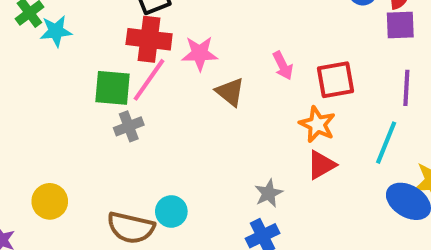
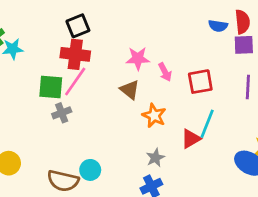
pink star: (200, 53) -> (138, 58), moved
orange star: (317, 124) -> (154, 116), moved
cyan line: (386, 143) -> (207, 124), moved

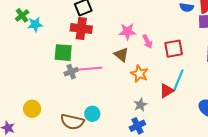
pink line: (75, 82) -> (90, 69), moved, turned 50

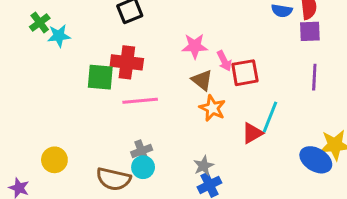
red cross: (81, 28) -> (127, 62), moved
red square: (174, 49) -> (245, 73), moved
brown triangle: (121, 55) -> (202, 80), moved
gray cross: (71, 72) -> (142, 151), moved
gray star: (140, 105) -> (204, 166), moved

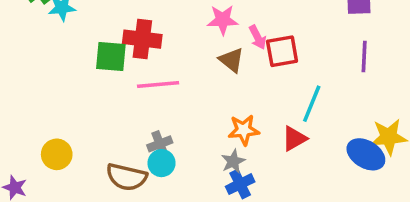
orange star: (212, 108) -> (244, 130), moved, turned -30
red triangle: (252, 133) -> (294, 139), moved

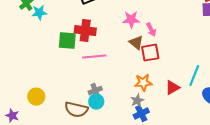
red square: (282, 51) -> (150, 53), moved
cyan line: (312, 104) -> (194, 76), moved

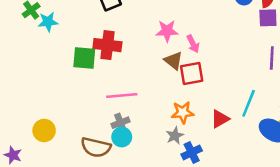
pink line: (94, 57) -> (122, 96), moved
blue cross: (141, 114) -> (192, 152), moved

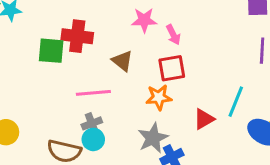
brown triangle: (173, 61) -> (122, 61), moved
orange star: (183, 112) -> (159, 97), moved
gray star: (175, 136) -> (153, 138), size x1.5

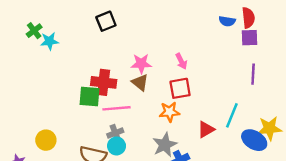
pink star: (144, 20) -> (141, 64), moved
red cross: (77, 36) -> (104, 82), moved
green square: (51, 51) -> (89, 97), moved

